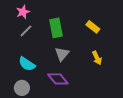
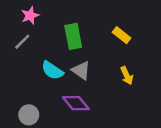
gray line: (26, 31) -> (22, 42), moved
gray triangle: (62, 54) -> (81, 70), turned -35
cyan semicircle: (27, 64) -> (52, 70), moved

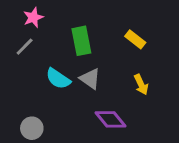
purple diamond: (76, 103) -> (111, 119), moved

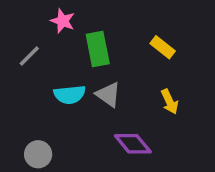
pink star: (33, 17) -> (63, 21), moved, turned -30
cyan semicircle: (58, 79) -> (70, 95), turned -40

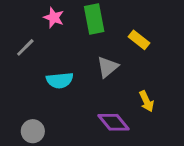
green rectangle: (98, 49) -> (94, 19), moved
gray triangle: (108, 95) -> (108, 67), moved, turned 45
yellow arrow: (170, 102) -> (146, 101), moved

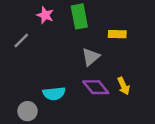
yellow rectangle: (139, 40) -> (117, 34), turned -36
cyan semicircle: (60, 80) -> (54, 93), moved
purple diamond: (114, 122) -> (96, 87), moved

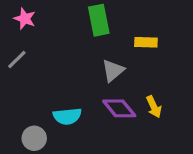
pink star: (45, 15) -> (25, 19), moved
gray line: (21, 40) -> (17, 60), moved

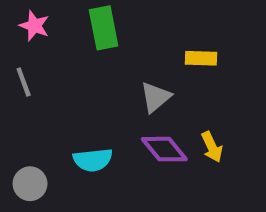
green rectangle: (99, 20) -> (104, 28), moved
gray line: (17, 60) -> (24, 82), turned -65
gray circle: (34, 138) -> (30, 184), moved

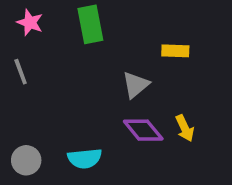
cyan semicircle: (93, 160) -> (85, 158), moved

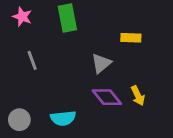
gray line: (21, 72) -> (32, 60), moved

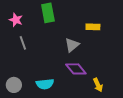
pink star: (22, 17) -> (16, 20), moved
yellow arrow: (138, 96) -> (98, 85), moved

